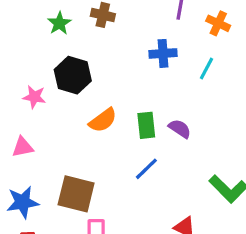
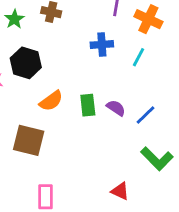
orange cross: (218, 23) -> (148, 19), size x1.4
blue line: (146, 169) -> (146, 115), moved
brown square: (76, 194) -> (29, 140), moved

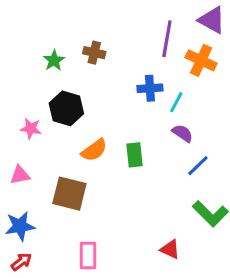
cyan line: (139, 57) -> (176, 102), moved
purple semicircle: (116, 108) -> (182, 133), moved

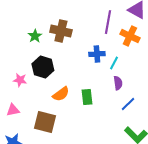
brown cross: (94, 53) -> (61, 31), size x1.5
purple semicircle: (182, 133) -> (118, 83), turned 48

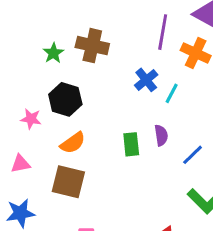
blue cross: (97, 54) -> (146, 80), turned -35
purple semicircle: (118, 83) -> (161, 135), moved
orange semicircle: (61, 94) -> (73, 143), moved

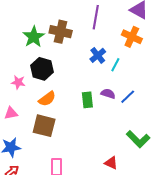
purple line: (163, 32) -> (96, 17), moved
green star: (53, 53) -> (34, 37), size x1.5
purple semicircle: (161, 135) -> (108, 94), turned -64
blue line: (193, 155) -> (128, 97), moved

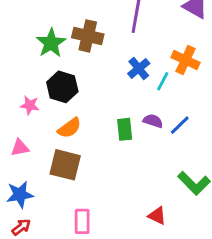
orange cross: (132, 37) -> (185, 60), moved

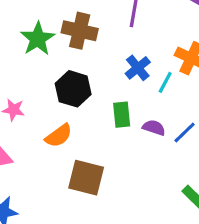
black hexagon: (62, 87) -> (73, 89), moved
green rectangle: (125, 129) -> (122, 115), moved
brown square: (65, 165) -> (86, 178), moved

